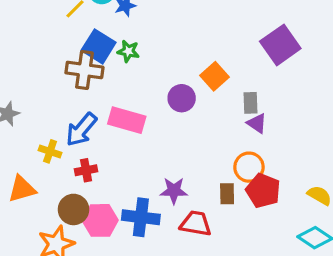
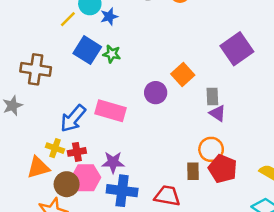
brown cross: (84, 70) -> (36, 69), moved
yellow cross: (50, 151) -> (55, 148), moved
orange triangle: (22, 189) -> (38, 167), moved
purple star: (174, 191) -> (113, 162), moved
pink hexagon: (100, 220) -> (86, 178), moved

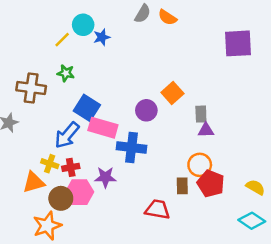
purple square: (237, 49) -> (238, 43), moved, turned 32
blue square: (87, 50) -> (87, 108), moved
green star: (112, 54) -> (66, 73), moved
purple triangle: (218, 113) -> (206, 130), turned -35
blue cross: (122, 191) -> (131, 148), moved

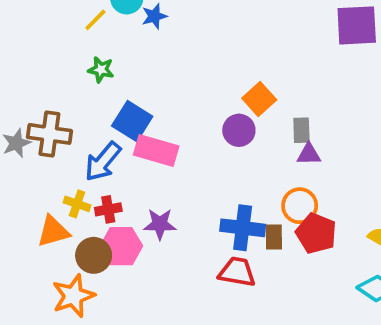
brown cross: (31, 88) -> (49, 134), moved
purple circle: (146, 110) -> (239, 130), moved
blue cross: (131, 148) -> (243, 228), moved

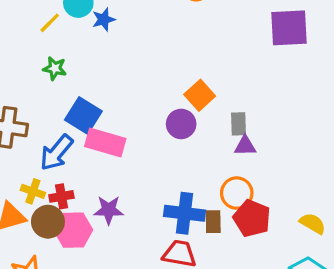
brown circle: (94, 255) -> (48, 222), moved

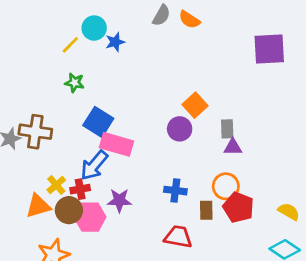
blue arrow: (56, 153) -> (94, 165), moved
yellow cross: (33, 191) -> (56, 185), turned 30
blue cross: (184, 213) -> (175, 191), moved, size x0.7

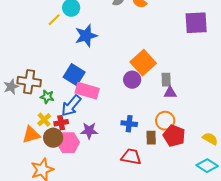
blue star: (115, 42) -> (86, 36), moved, size x1.6
green star: (75, 83) -> (47, 97), moved
orange square: (195, 105) -> (143, 63), size x1.4

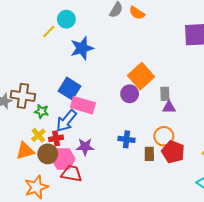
red trapezoid: (131, 157) -> (72, 174), moved

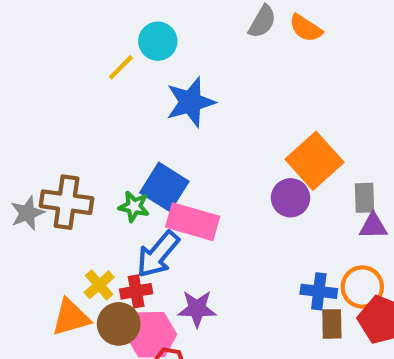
green star: (42, 111) -> (134, 206), moved
blue cross: (126, 139) -> (319, 291), moved

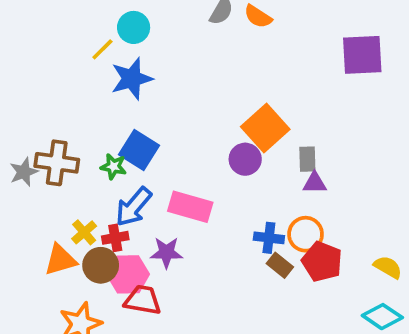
blue star: (190, 102) -> (132, 79), moved
pink rectangle: (193, 222) -> (190, 207), moved
brown rectangle: (332, 324) -> (280, 265), turned -50

